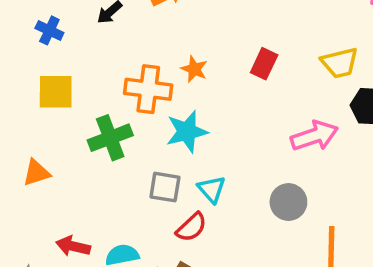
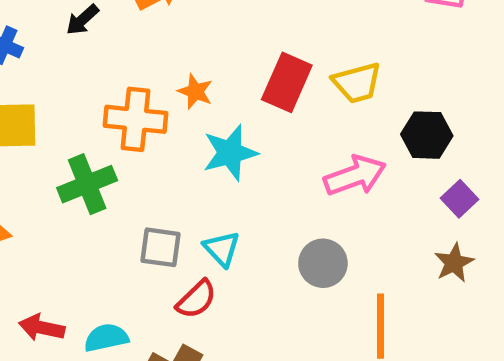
yellow trapezoid: (340, 63) -> (357, 83), moved
red rectangle: (264, 64) -> (287, 82), size x1.4
cyan star: (187, 132) -> (230, 153), moved

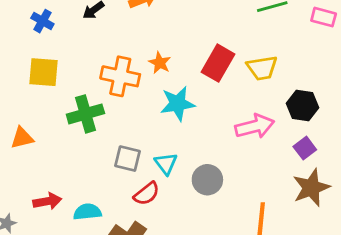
purple square: (460, 199) -> (305, 148), moved
gray circle: (323, 263) -> (207, 180), moved
brown star: (454, 263) -> (311, 188), size x1.5
red arrow: (42, 328) -> (47, 201), turned 152

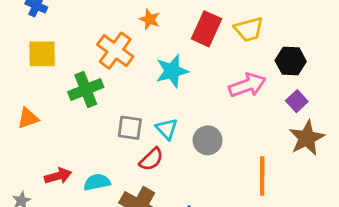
orange star: (160, 63) -> (150, 19), moved
orange cross: (120, 76) -> (115, 51), turned 30

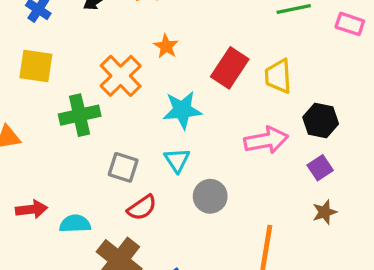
yellow trapezoid: (249, 29) -> (278, 76), turned 92
cyan triangle: (167, 129) -> (177, 160), moved
brown star: (307, 138) -> (325, 212), size x0.6

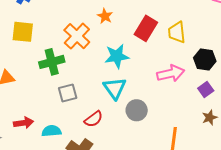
cyan triangle: (177, 160) -> (115, 88), size x1.4
gray square: (123, 167) -> (68, 93), moved, turned -30

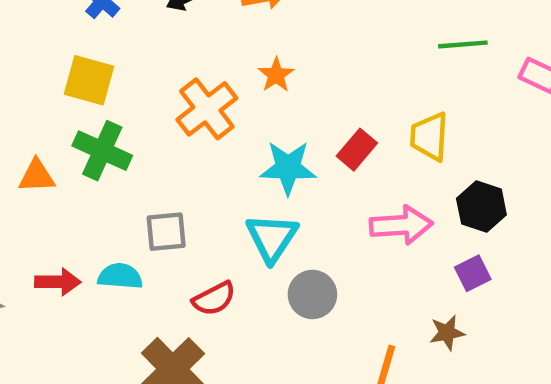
red rectangle: (146, 28) -> (357, 150), moved, size x0.7
green cross: (52, 62) -> (102, 151), moved, turned 30
brown star: (210, 118) -> (447, 333), moved
cyan semicircle: (52, 131) -> (120, 276), moved

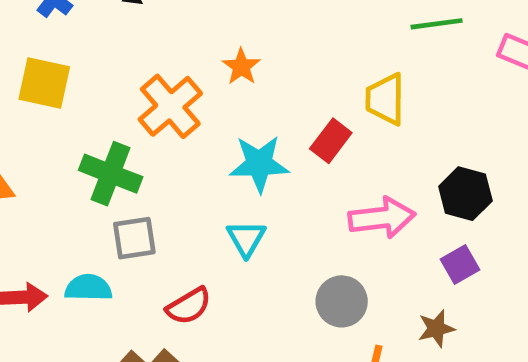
yellow trapezoid: (429, 137) -> (385, 99), moved
green cross: (102, 151) -> (111, 174), moved
cyan triangle: (272, 238) -> (246, 239), size x0.7
gray circle: (312, 294) -> (342, 301), moved

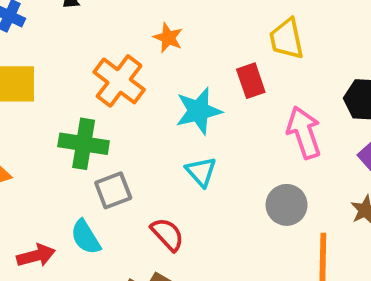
red rectangle: (331, 141) -> (251, 81), turned -44
pink arrow: (382, 218) -> (304, 132), turned -90
cyan semicircle: (88, 288) -> (86, 237), turned -111
red semicircle: (189, 306) -> (167, 234), turned -90

